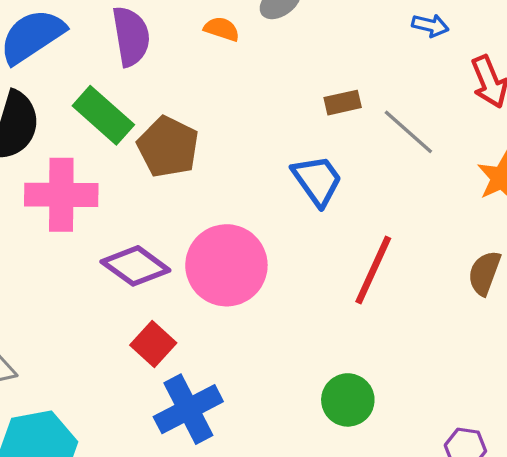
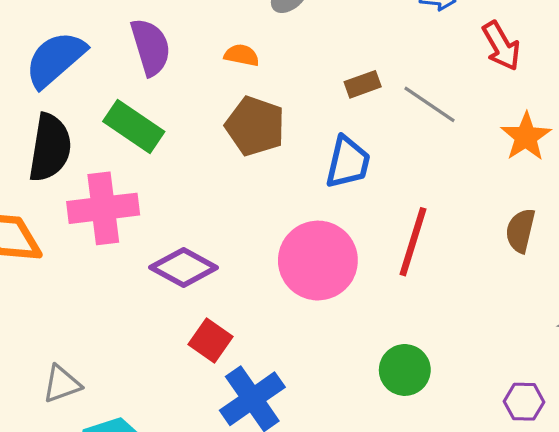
orange semicircle: (222, 29) -> (242, 55), moved
brown pentagon: (168, 147) -> (255, 126), moved
blue trapezoid: (317, 180) -> (348, 162), turned 56
pink circle: (226, 265) -> (318, 261), moved

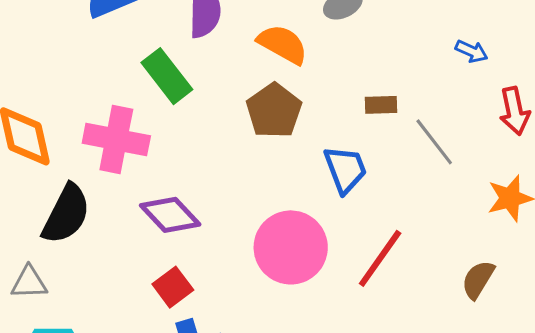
orange semicircle: (242, 55) -> (283, 44), size x1.6
black semicircle: (50, 148) -> (66, 214), moved
blue trapezoid: (348, 162) -> (345, 169), turned -52

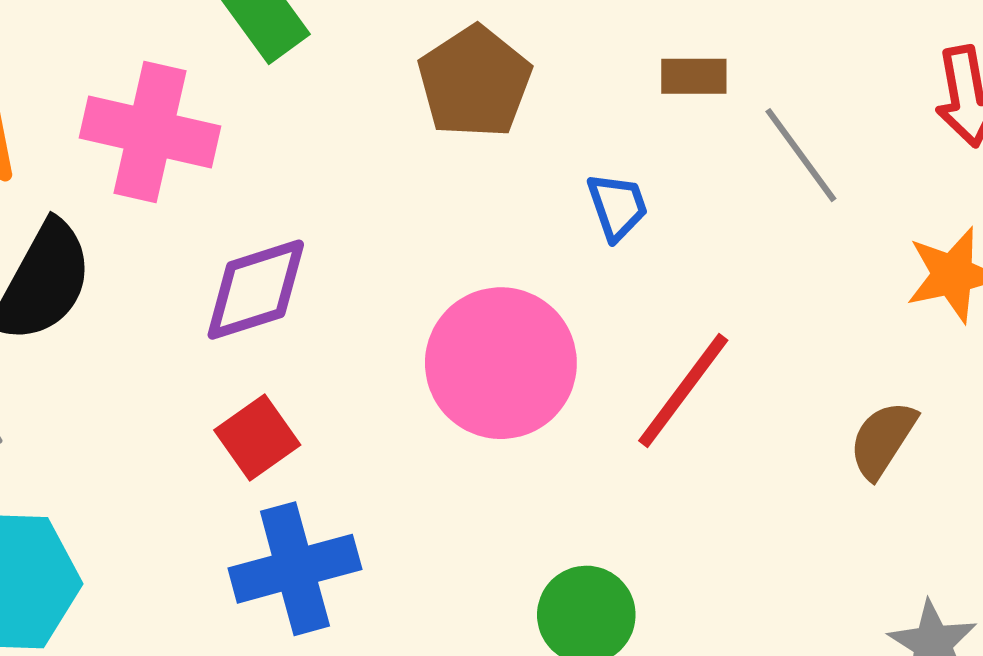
blue trapezoid: (345, 169) -> (617, 207), size x0.7
purple diamond: (170, 215) -> (256, 290), turned -66

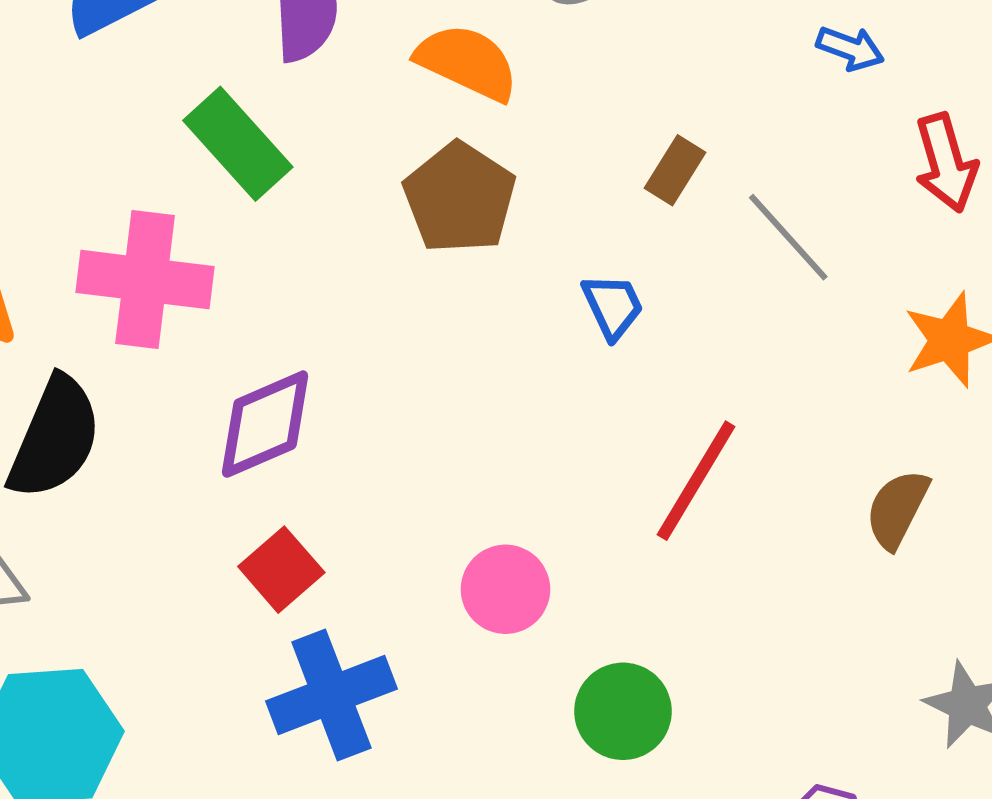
brown rectangle: (694, 76) -> (675, 170), turned -52
pink circle: (501, 363) -> (505, 589), moved, size x0.6

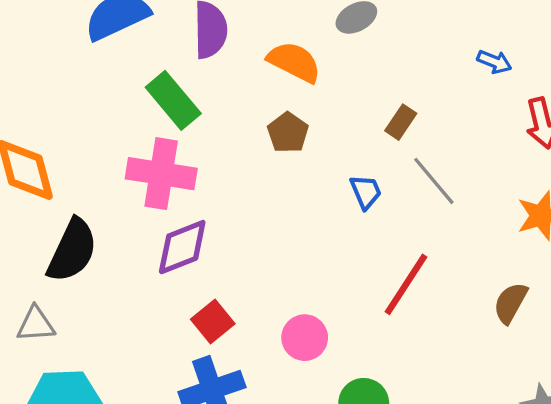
brown pentagon: (460, 198) -> (288, 133), size x0.7
gray line: (788, 237) -> (434, 181), moved
pink cross: (145, 280) -> (161, 174), moved
red square: (281, 570) -> (213, 322), moved

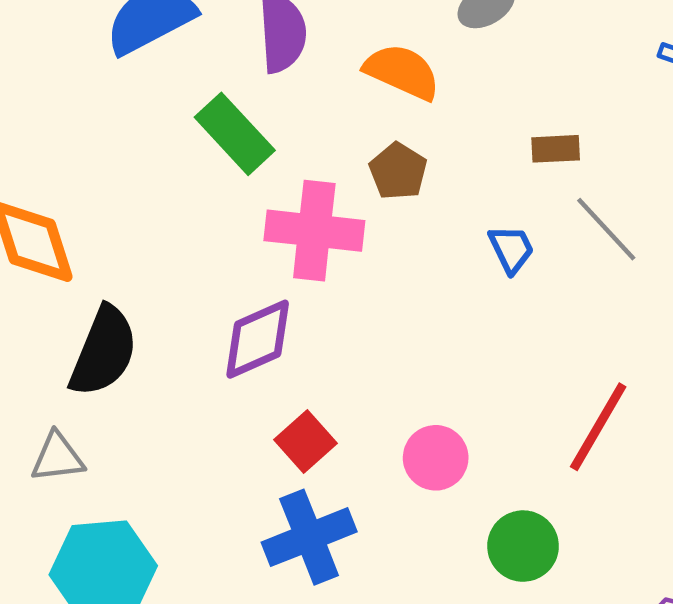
brown rectangle: (401, 122) -> (556, 149), turned 56
pink cross: (161, 174) -> (314, 231), moved
red line: (406, 284) -> (598, 427), moved

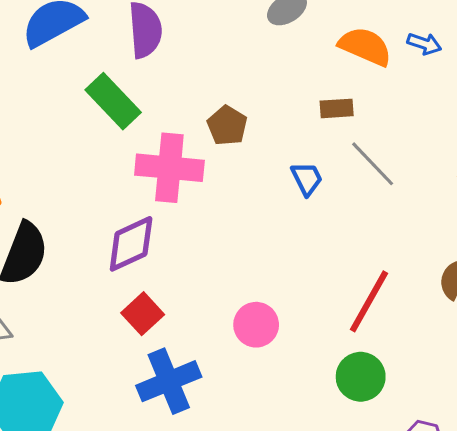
orange semicircle: (402, 72) -> (365, 46), moved
red square: (305, 442) -> (143, 314), moved
green circle: (523, 546) -> (361, 377), moved

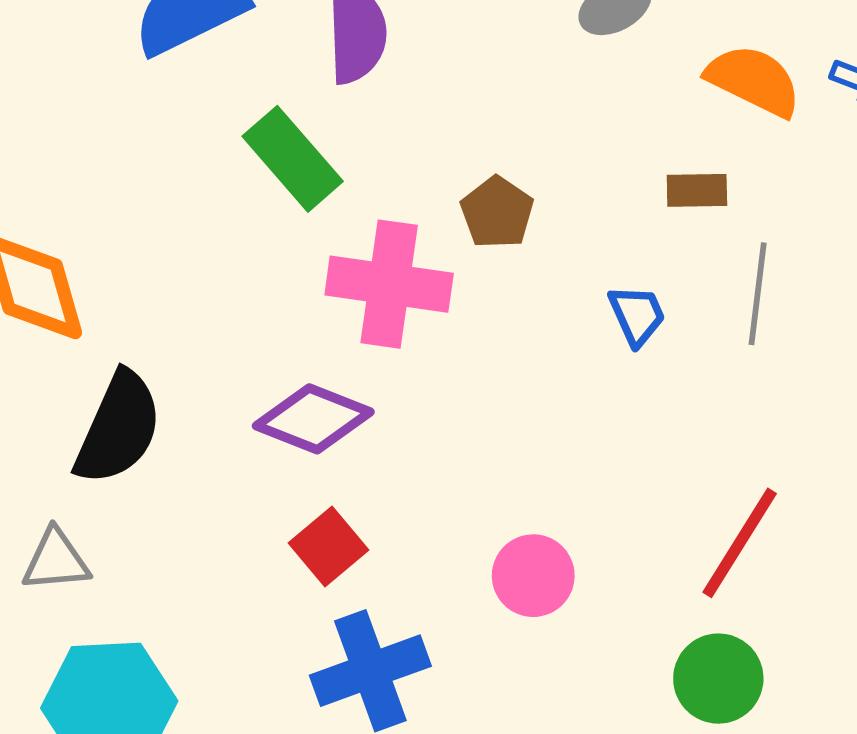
gray line: (373, 164) -> (758, 294), turned 48
purple diamond: (131, 244) -> (313, 419), turned 44

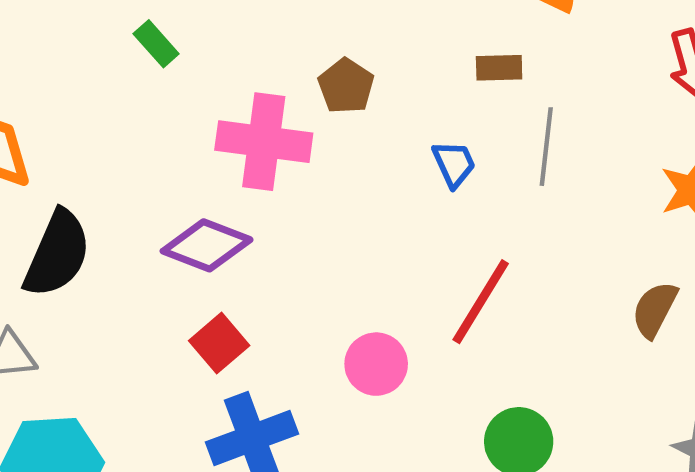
green rectangle: (293, 159) -> (156, 44), moved, size x0.6
red line: (740, 543) -> (481, 302), moved

